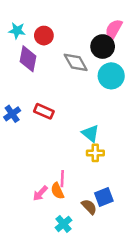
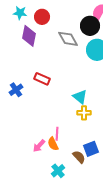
blue cross: (12, 114) -> (16, 90), moved

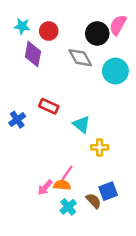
black circle: (90, 26) -> (97, 33), moved
cyan triangle: (80, 97) -> (81, 124), moved
pink line: (57, 134) -> (67, 173), turned 32
orange semicircle: (53, 144) -> (62, 185), turned 120
cyan cross: (58, 171) -> (68, 207), moved

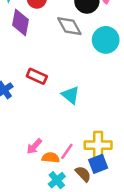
yellow cross: (100, 147) -> (98, 145), moved, size x1.5
pink line: (67, 173) -> (67, 151), moved
pink arrow: (45, 187) -> (34, 146), moved

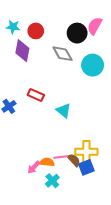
pink arrow: (34, 146) -> (34, 167), moved
pink line: (67, 151) -> (61, 157), turned 48
brown semicircle: (83, 174) -> (74, 160), moved

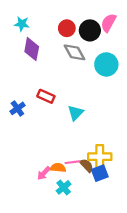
red circle: (36, 31) -> (67, 28), moved
cyan triangle: (64, 111) -> (76, 113), turned 35

